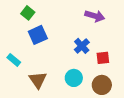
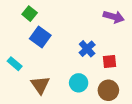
purple arrow: (95, 16) -> (114, 17), moved
blue square: (38, 35) -> (40, 37), turned -30

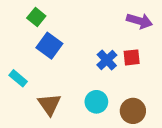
red square: (109, 62) -> (132, 57), moved

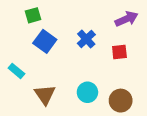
green square: (36, 17) -> (33, 15), turned 35
purple arrow: (139, 21) -> (127, 19), turned -40
blue cross: (107, 60) -> (86, 39), moved

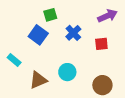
green square: (33, 15) -> (50, 15), moved
cyan circle: (87, 92) -> (67, 72), moved
brown triangle: (45, 95) -> (38, 80), turned 42

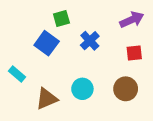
red square: (101, 44) -> (134, 53), moved
brown circle: (102, 85) -> (126, 89), moved

